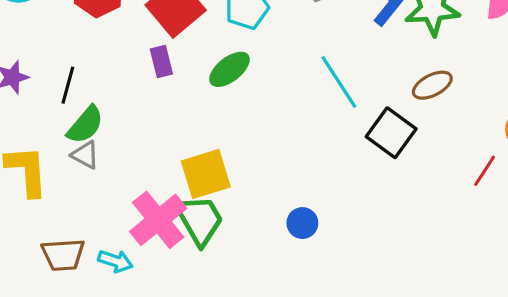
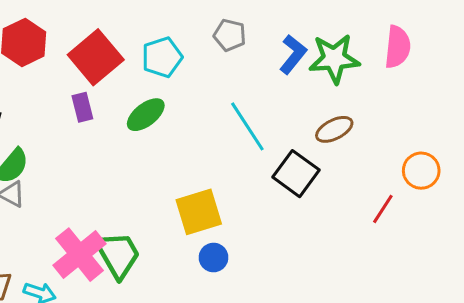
yellow square: (206, 174) -> (199, 212), moved

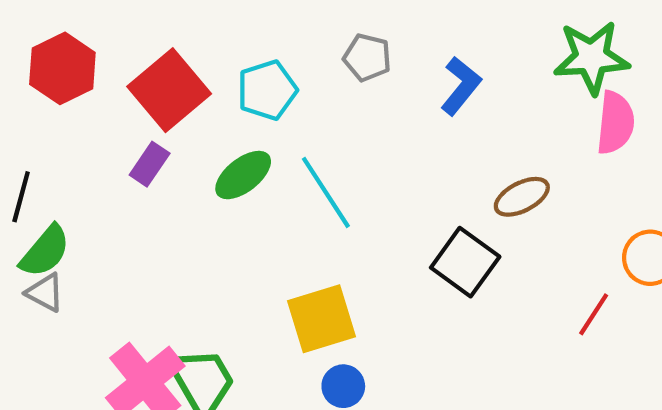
pink semicircle: (398, 47) -> (615, 123), moved
green star: (334, 59) -> (591, 57), moved
purple rectangle: (82, 107) -> (150, 164), turned 48
cyan line: (247, 126) -> (326, 192), moved

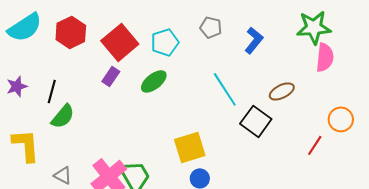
cyan line: (326, 192) -> (225, 89), moved
gray triangle: (45, 293) -> (63, 175), moved

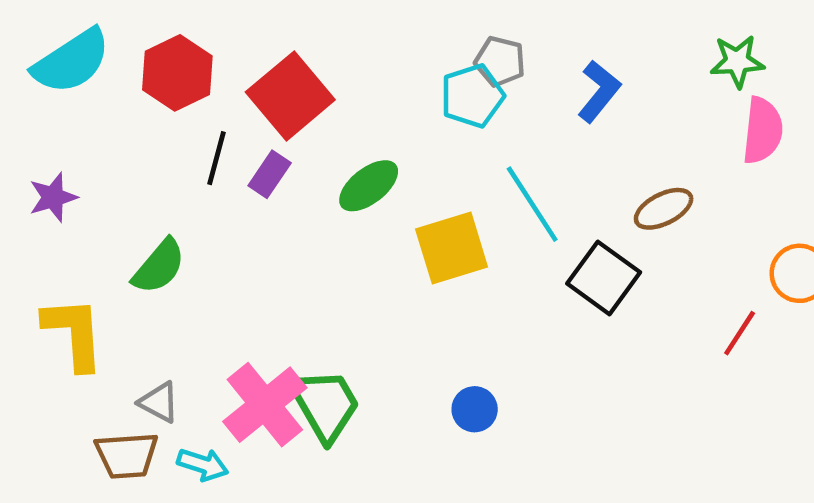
green star: (314, 27) -> (737, 61), size x0.7
cyan pentagon: (165, 42) -> (472, 96), moved
black line: (52, 91) -> (217, 158), moved
yellow square: (190, 147) -> (452, 248), moved

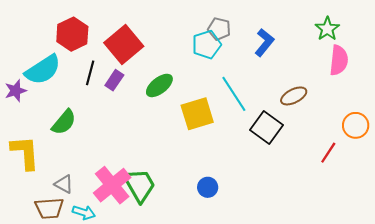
cyan semicircle: (71, 61) -> (43, 70), moved
green star: (737, 61) -> (327, 29), turned -30

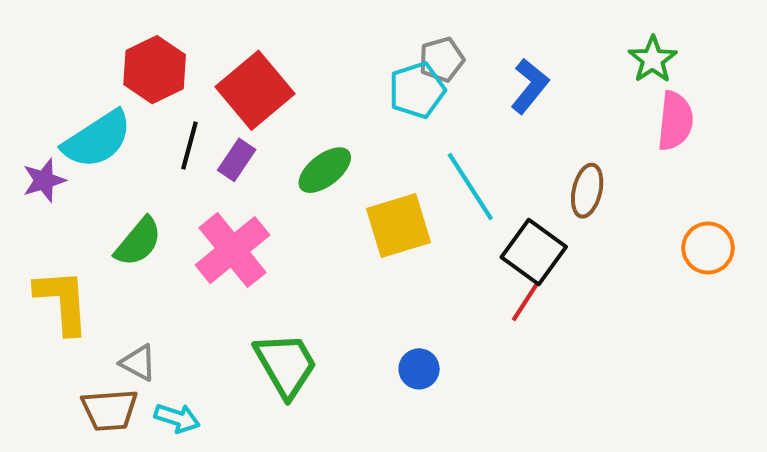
gray pentagon: (219, 29) -> (442, 59), turned -30
brown ellipse: (294, 96) -> (587, 191), turned -50
red line: (328, 153) -> (526, 301), moved
pink cross: (112, 185) -> (233, 250), moved

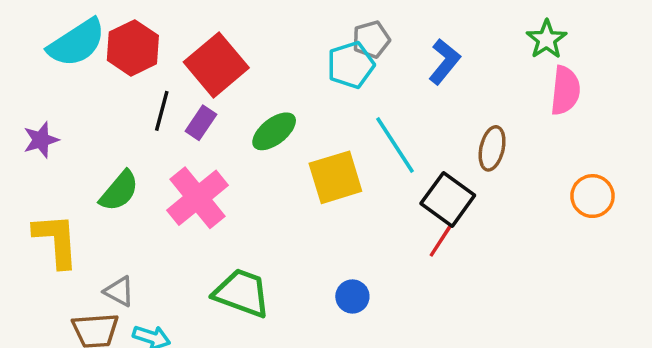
cyan semicircle: (97, 139) -> (77, 43), moved
green trapezoid: (286, 365) -> (242, 293), turned -40

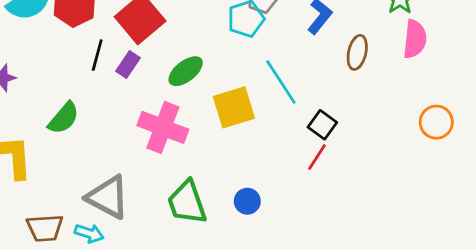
brown ellipse: (492, 148) -> (357, 52), moved
pink cross: (197, 198) -> (163, 127), moved, turned -30
black square: (448, 199) -> (322, 125), size x0.7
gray triangle: (119, 291) -> (108, 197), moved, size x1.8
green trapezoid: (242, 293) -> (187, 203), moved, turned -129

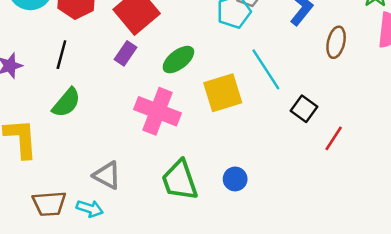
black line: (97, 55) -> (61, 55), moved
red line: (317, 157) -> (334, 138), moved
gray triangle: (108, 197) -> (107, 175), size x0.7

